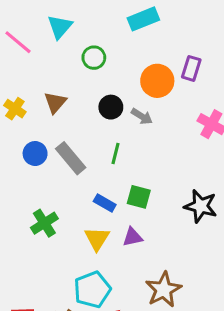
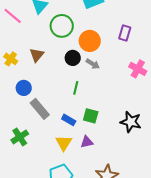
green circle: (94, 58) -> (62, 26), size x1.5
orange circle: (157, 81) -> (90, 41), moved
gray rectangle: (71, 158) -> (40, 109), moved
green cross: (44, 223) -> (20, 137), moved

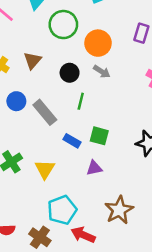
black circle: (73, 58) -> (70, 73), moved
gray rectangle: (40, 109) -> (45, 112), moved
yellow triangle: (64, 143) -> (45, 169), moved

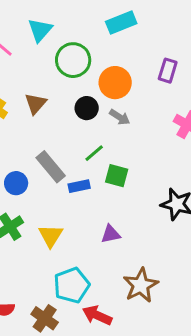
black circle: (70, 73) -> (87, 108), moved
blue circle: (16, 101) -> (16, 183), moved
green line: (81, 101) -> (94, 153), turned 35
green square: (99, 136) -> (117, 176), moved
blue rectangle: (72, 141) -> (79, 186), moved, turned -42

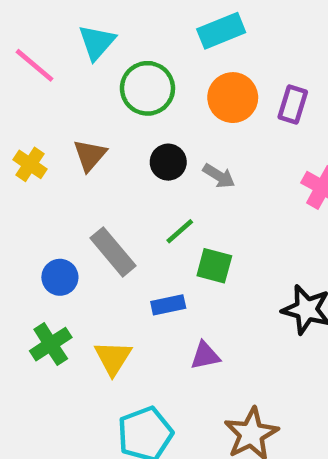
orange circle: (115, 83) -> (233, 98), moved
blue rectangle: (79, 186) -> (168, 305), moved

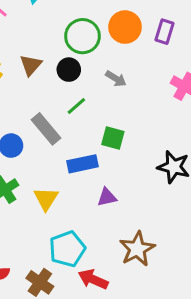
green circle: (147, 88) -> (82, 36), moved
black circle: (168, 162) -> (69, 70), moved
green line: (180, 231) -> (76, 106), moved
blue rectangle: (168, 305) -> (82, 164), size x1.4

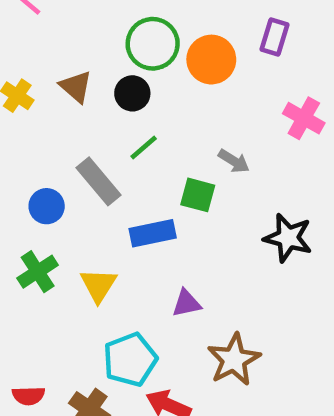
orange circle: (125, 27) -> (211, 60), moved
brown triangle: (31, 65) -> (76, 87), turned -30
gray arrow: (116, 79) -> (234, 161), moved
purple triangle: (107, 197) -> (186, 303), moved

